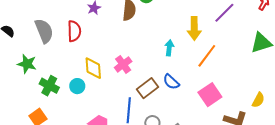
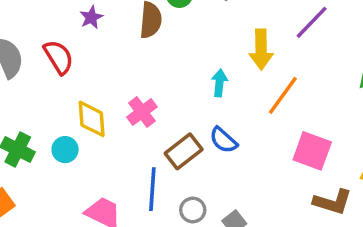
red semicircle: (74, 31) -> (59, 57), turned -30
pink square: (210, 95) -> (312, 151), moved, turned -35

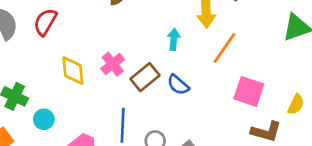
red semicircle: (59, 57) -> (45, 22), turned -116
cyan circle: (65, 150) -> (44, 119), moved
brown rectangle: (184, 151) -> (145, 77), moved

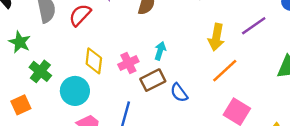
cyan arrow: (174, 39) -> (160, 51), moved
cyan circle: (44, 119) -> (75, 91), moved, size x1.6

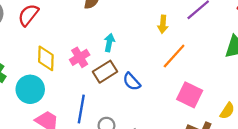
yellow arrow: (216, 37) -> (163, 24), size x0.7

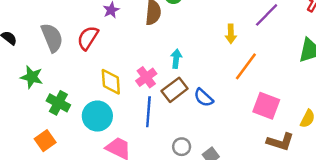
blue line: (81, 109) -> (148, 112), moved

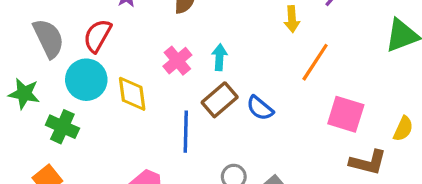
pink cross: (146, 77) -> (177, 61), moved
cyan circle: (97, 116) -> (86, 80), moved

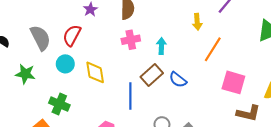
cyan arrow: (219, 57) -> (161, 46), moved
pink cross: (177, 61) -> (131, 40), moved, turned 30
cyan circle: (86, 80) -> (65, 64), size x0.7
green cross: (62, 127) -> (59, 104), moved

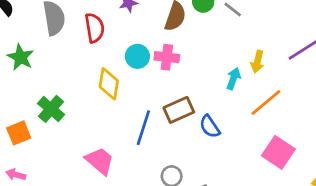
red semicircle: (72, 35) -> (95, 28), turned 125
cyan arrow: (161, 46) -> (233, 79), moved
cyan circle: (65, 64) -> (137, 56), moved

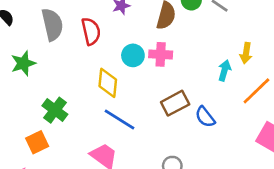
green star: (21, 57) -> (23, 63), turned 30
blue line: (143, 128) -> (120, 120), moved, turned -72
orange square: (19, 133) -> (37, 142), moved

